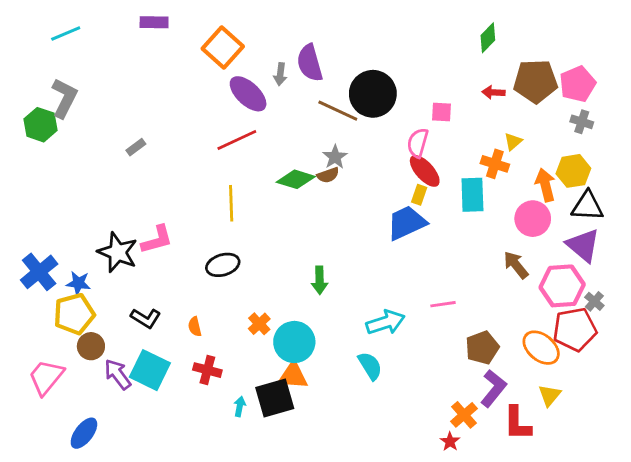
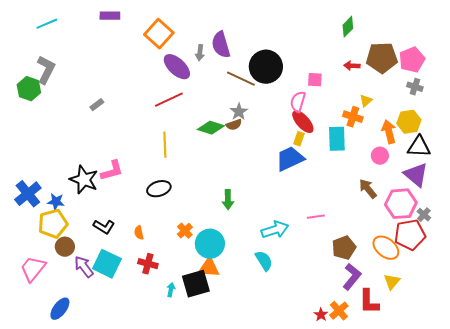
pink circle: (533, 219) -> (380, 156), size x0.7
orange cross: (464, 415) -> (339, 311), moved

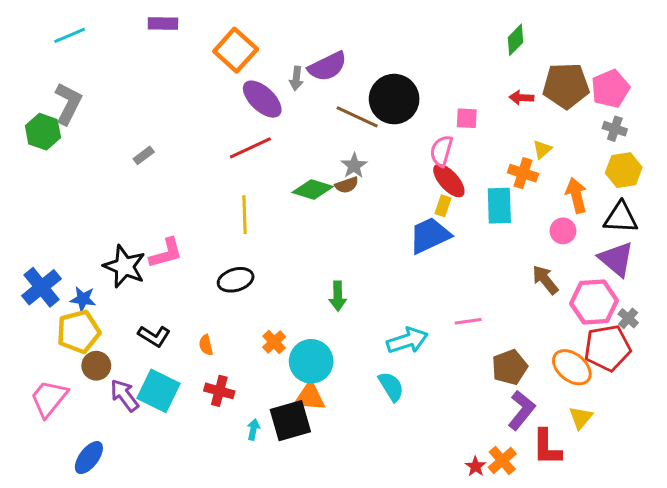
purple semicircle: (221, 45) -> (327, 66), turned -100
yellow hexagon: (409, 122) -> (624, 170), moved

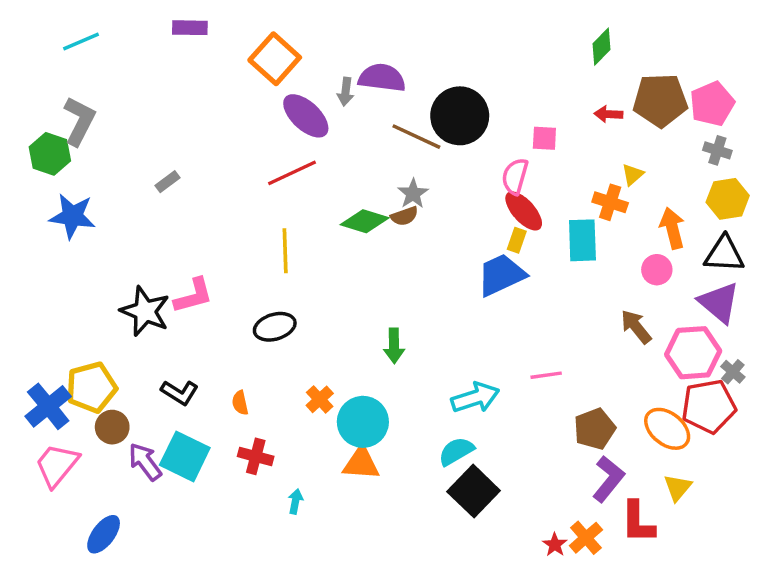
purple semicircle: (327, 66) -> (382, 78), turned -147
blue cross: (41, 287) -> (48, 406), moved
blue star: (83, 299) -> (72, 216), moved, size x1.5
cyan semicircle: (391, 386) -> (456, 451), turned -88
black square: (290, 421) -> (474, 491), moved, turned -30

